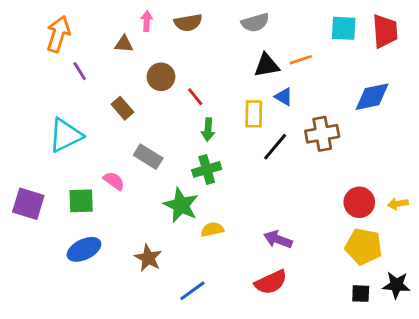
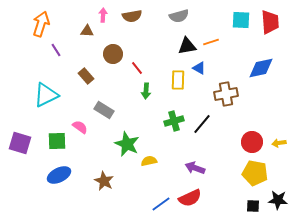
black line: (275, 147) -> (202, 124), moved
green cross: (207, 169) -> (174, 121), moved
blue line: (192, 291) -> (161, 204), moved

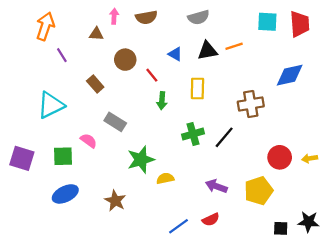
blue triangle: (199, 68) -> (175, 54), moved
green star: (127, 144) -> (141, 160), turned 30
yellow pentagon: (255, 173) -> (259, 191), moved, turned -30
red semicircle: (190, 198) -> (211, 220), size x0.7

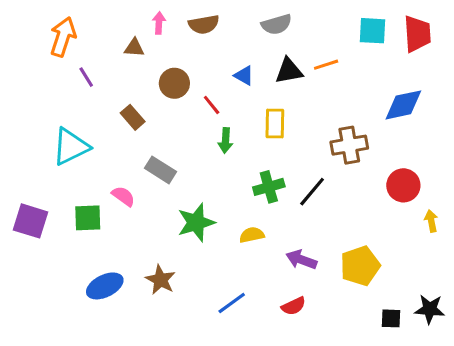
red circle: (280, 157) -> (403, 185), moved
yellow arrow: (310, 158) -> (431, 221), turned 88
yellow semicircle: (165, 178) -> (252, 235), moved
blue ellipse: (65, 194) -> (105, 286), moved
blue line: (179, 226) -> (232, 303), moved

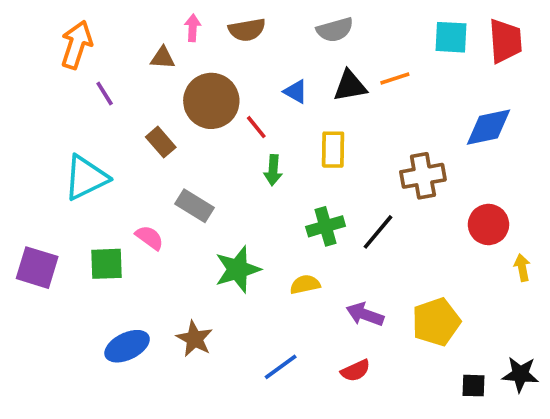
brown circle: (174, 83) -> (211, 101), size x1.5

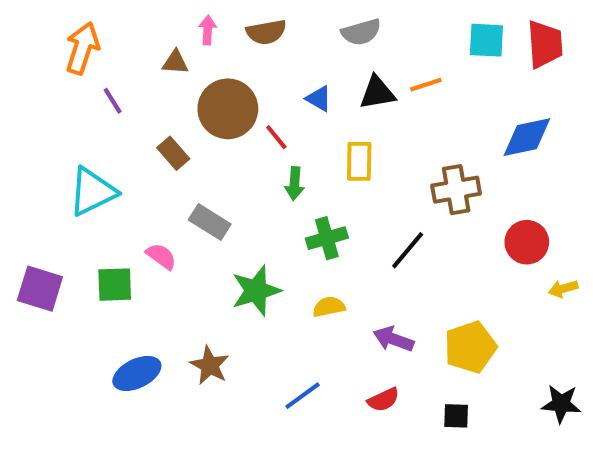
green cross: (326, 226) -> (327, 238), moved
yellow arrow: (522, 268) -> (563, 289), turned -95
black square: (474, 386) -> (456, 416), moved

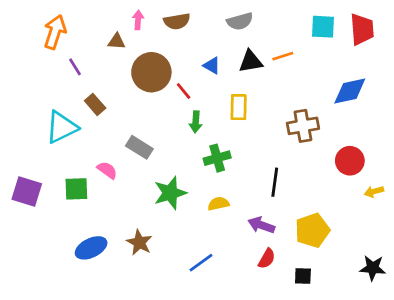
brown rectangle: (173, 153) -> (95, 104), moved
black line: (408, 250) -> (275, 182), moved, turned -32
red semicircle: (383, 400) -> (267, 259), moved, turned -35

